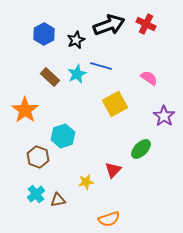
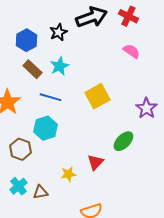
blue hexagon: (44, 34) -> (26, 40), moved
blue line: (101, 66) -> (50, 97), moved
pink semicircle: (149, 78) -> (131, 51), moved

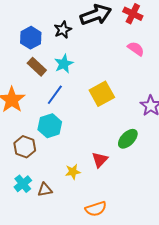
blue line: (50, 97) -> (55, 95), turned -70

